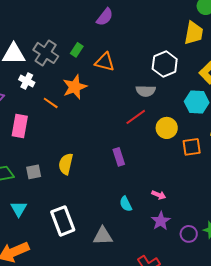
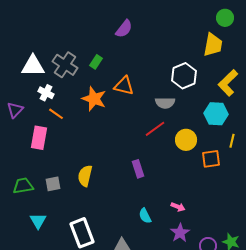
orange triangle: (105, 62) -> (124, 86), moved
orange star: (75, 87) -> (94, 99), turned -30
orange line: (51, 103) -> (56, 114), moved

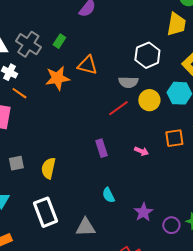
orange star: (94, 99) -> (57, 78), turned -30
yellow circle: (186, 140) -> (149, 100), moved
yellow semicircle: (85, 176) -> (48, 168), moved
pink arrow: (178, 207) -> (141, 151), moved

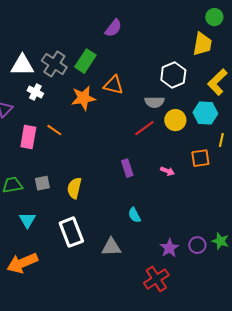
green rectangle: (59, 41) -> (85, 61), size x1.6
orange line: (19, 93) -> (54, 130), moved
purple star: (143, 212) -> (169, 248), moved

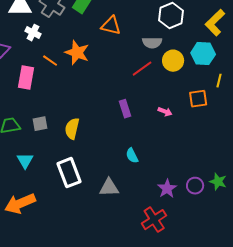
orange star: (83, 98) -> (77, 53), moved, turned 30
orange line: (54, 130) -> (50, 61), moved

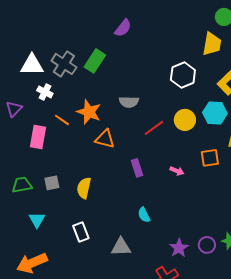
orange triangle: (111, 26) -> (105, 139), moved
gray semicircle: (152, 43) -> (129, 102), moved
white rectangle: (69, 173) -> (81, 232), size x0.7

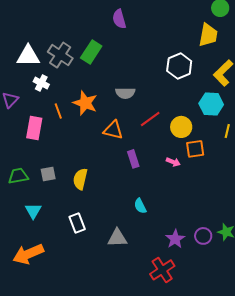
purple semicircle: (123, 28) -> (119, 19), turned 126
orange line: (62, 120) -> (58, 111), turned 35
yellow circle: (185, 120) -> (181, 127), moved
orange triangle: (105, 139) -> (113, 130), moved
orange square: (210, 158) -> (195, 149), moved

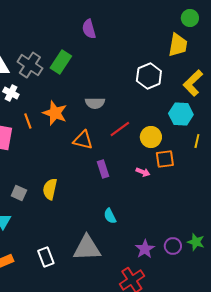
gray square: (48, 174) -> (19, 193), moved, turned 35
white rectangle: (77, 223) -> (46, 257), moved
gray triangle: (117, 238) -> (87, 248), size x1.4

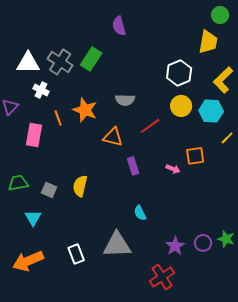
yellow circle: (151, 137) -> (181, 106), moved
yellow line: (197, 141) -> (227, 138), turned 32

